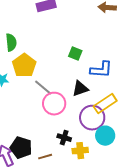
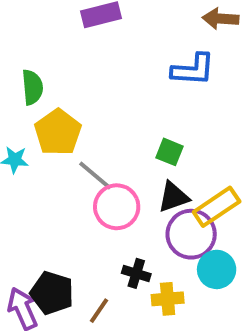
green square: (75, 53) -> (170, 152), moved
blue L-shape: (101, 69) -> (193, 70), moved
black triangle: (80, 89) -> (173, 197), moved
brown line: (45, 157) -> (99, 311), turned -40

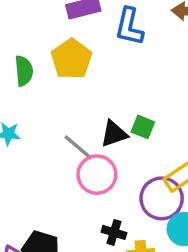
blue L-shape: (193, 70) -> (129, 27), moved, turned 99
yellow pentagon: (58, 132) -> (71, 59), moved
black triangle: (173, 197) -> (114, 134), moved

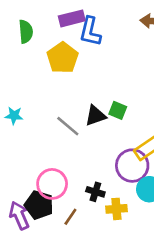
blue L-shape: (129, 27) -> (90, 32), moved
green semicircle: (24, 71) -> (26, 32), moved
pink circle: (97, 175) -> (52, 184), moved

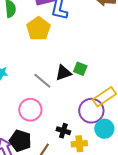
pink circle: (52, 184) -> (30, 110), moved

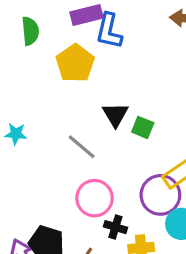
black triangle: (63, 73) -> (115, 115), moved, turned -42
pink circle: (30, 110) -> (95, 198), moved

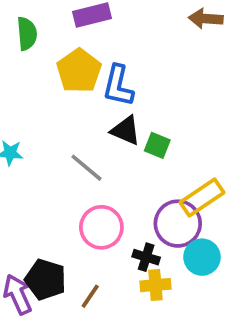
blue L-shape: (109, 31) -> (118, 86), moved
black triangle: (115, 115) -> (126, 130), turned -36
black cross: (115, 227) -> (146, 257), moved

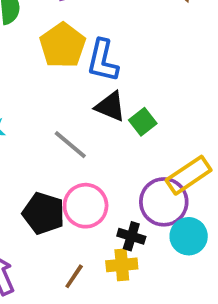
green square: (157, 145) -> (143, 122), turned 30
black pentagon: (46, 279) -> (44, 213), moved
yellow cross: (155, 285) -> (122, 265), moved

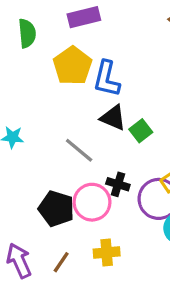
black cross: (131, 236) -> (118, 184), moved
yellow cross: (122, 265) -> (107, 252), moved
brown line: (74, 276) -> (61, 262), moved

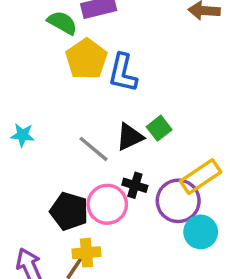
green semicircle: (27, 33) -> (62, 23), moved, turned -56
black triangle: (113, 118) -> (130, 137), moved, turned -48
yellow cross: (107, 252) -> (86, 253), moved

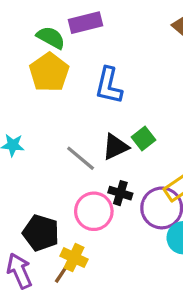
yellow pentagon: (86, 59) -> (49, 72), moved
black pentagon: (69, 211) -> (41, 233), moved
yellow cross: (86, 253) -> (74, 258), turned 30

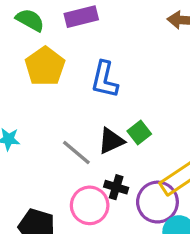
green semicircle: (51, 38) -> (30, 20), moved

